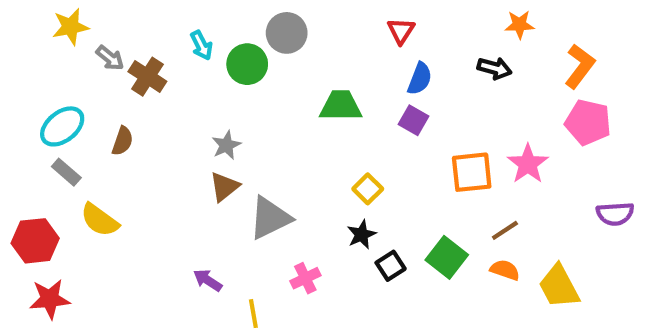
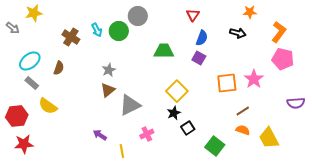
cyan arrow: (201, 45) -> (97, 30), moved
gray arrow: (110, 58) -> (13, 28), moved
yellow square: (368, 189) -> (177, 91), size x1.5
green square: (447, 257) -> (215, 146), moved

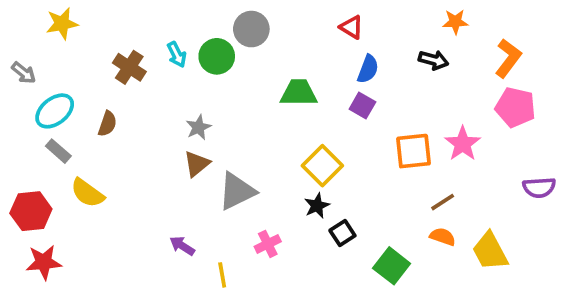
red triangle: (193, 15) -> (352, 27), turned -32
gray arrow: (13, 28) -> (24, 73), moved

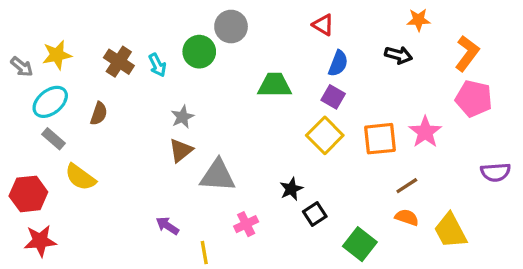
yellow star: (62, 24) -> (57, 55), moved
cyan arrow: (177, 55) -> (157, 65), moved
yellow square: (322, 166) -> (325, 135), moved
gray triangle: (237, 191) -> (218, 176), turned 30

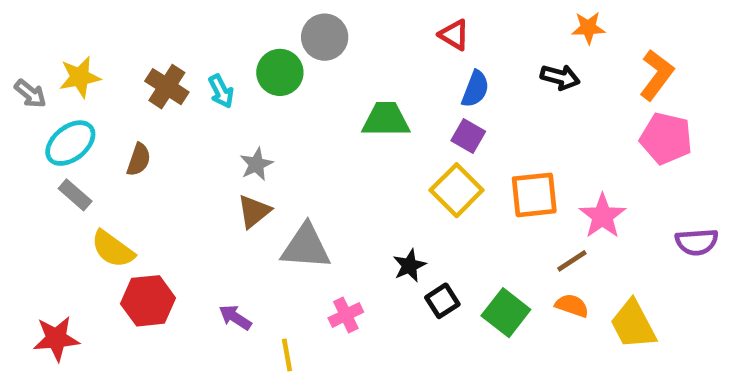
pink star: (425, 132) -> (602, 216), moved
red hexagon: (28, 194) -> (148, 301), moved
green square: (360, 244) -> (506, 313), moved

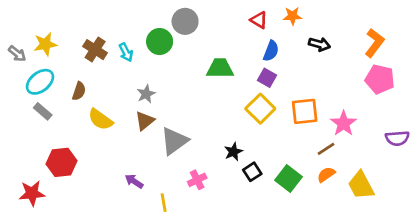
orange star: (588, 28) -> (293, 16), moved
gray triangle: (306, 247) -> (174, 141), turned -40
yellow semicircle: (113, 249) -> (100, 119), moved
red hexagon: (148, 301) -> (61, 162), moved
orange semicircle: (572, 306) -> (326, 174), turned -54

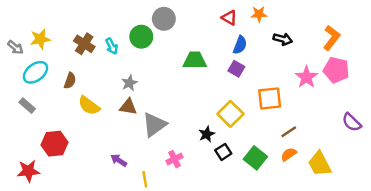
yellow square: (260, 109) -> (230, 114), moved
gray rectangle: (43, 111) -> (27, 106), moved
brown triangle: (145, 121) -> (128, 107), turned 48
pink star: (344, 123) -> (306, 77), moved
purple semicircle: (397, 138) -> (352, 122), turned 48

